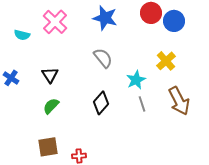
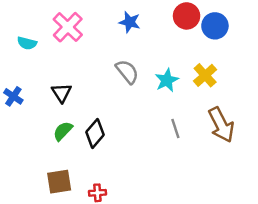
blue star: (105, 18) -> (130, 22), size x0.7
cyan star: (136, 80) -> (167, 80), moved
black diamond: (101, 103) -> (95, 133), moved

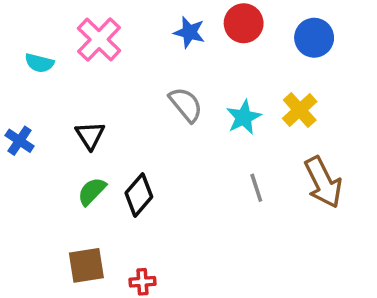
red circle: (187, 16) -> (244, 23), moved

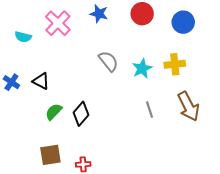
blue star: (189, 32) -> (99, 14), moved
yellow cross: (300, 110) -> (175, 64), turned 36
black triangle: (90, 135) -> (41, 81), moved, turned -30

